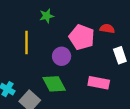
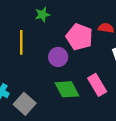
pink rectangle: (99, 83) -> (97, 85), turned 48
green diamond: (54, 84) -> (67, 89), moved

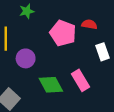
purple circle: (58, 57) -> (26, 58), moved

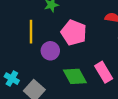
pink pentagon: (63, 33) -> (74, 33), moved

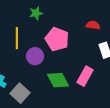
pink rectangle: (104, 72) -> (85, 76), turned 60

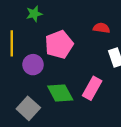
pink pentagon: (57, 39) -> (59, 45), turned 30
gray square: (20, 93) -> (28, 108), moved

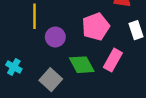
pink pentagon: (59, 45) -> (96, 27), moved

